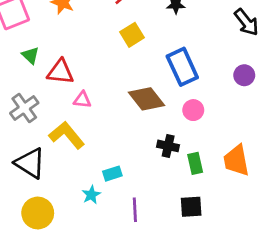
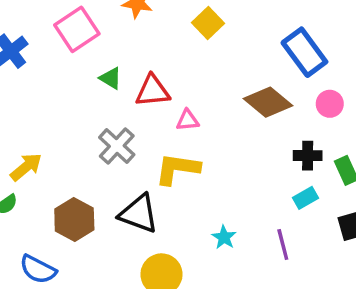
yellow square: (132, 35) -> (208, 23), moved
yellow L-shape: (67, 135) -> (177, 169), turned -30
cyan rectangle: (112, 174) -> (306, 198), moved

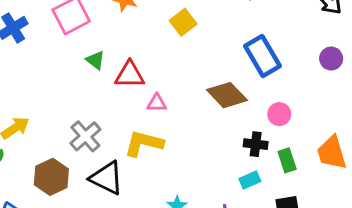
pink circle: (330, 104) -> (279, 114), moved
gray cross: (117, 146) -> (85, 136), moved

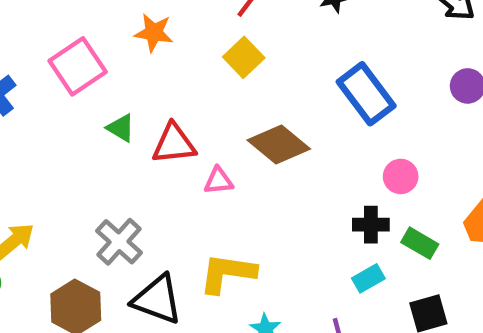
brown diamond: (227, 95) -> (279, 144), moved
yellow L-shape: (144, 143) -> (227, 273), moved
green rectangle: (287, 160) -> (420, 243), turned -35

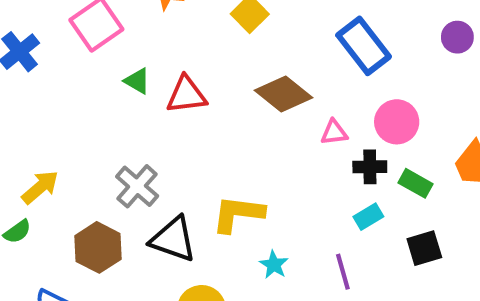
pink circle: (401, 176) -> (397, 122), size x1.4
pink triangle: (218, 181) -> (334, 132), moved

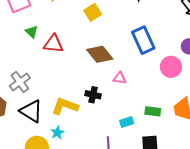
pink circle: (397, 122) -> (171, 67), moved
black cross: (370, 167) -> (93, 95), moved
green rectangle: (415, 183) -> (153, 111), turned -35
cyan star: (274, 265) -> (57, 133), moved

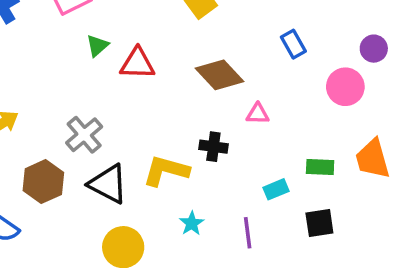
green triangle: (32, 32) -> (97, 46), turned 40
blue rectangle: (143, 40) -> (293, 44), size x0.6
cyan star: (57, 133) -> (192, 223), moved

